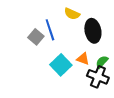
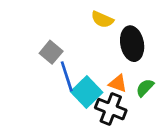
blue line: (50, 30) -> (67, 76), moved
black cross: (98, 77) -> (111, 109), moved

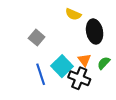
blue line: (67, 76) -> (41, 74), moved
orange triangle: (118, 83) -> (84, 60), turned 32

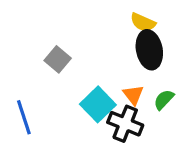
yellow semicircle: (73, 14) -> (143, 22), moved
blue line: (41, 74) -> (24, 117), moved

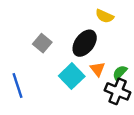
black ellipse: (149, 50) -> (85, 43), moved, turned 48
black cross: (125, 124) -> (118, 91), moved

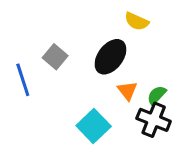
cyan square: (72, 76) -> (94, 126), moved
blue line: (18, 86) -> (23, 80), moved

